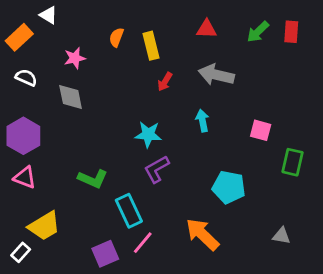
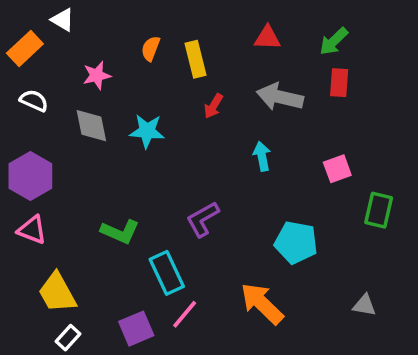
red rectangle: (291, 32) -> (339, 83), moved
pink square: (261, 130) -> (337, 169), turned -35
cyan star: (148, 134) -> (147, 131), moved
yellow trapezoid: (44, 226) -> (57, 293), turned 92
white rectangle: (21, 252) -> (68, 338), moved

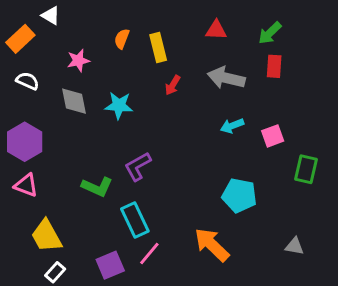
cyan arrow: (262, 156) -> (232, 126), moved, turned -100
purple L-shape: (203, 219) -> (138, 166), moved

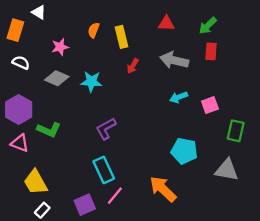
orange rectangle: (20, 39) -> (15, 30), turned -30
gray diamond: (74, 101) -> (57, 78), turned -55
green L-shape: (97, 187) -> (49, 130), moved
gray triangle: (294, 246) -> (227, 170), moved, size x1.6

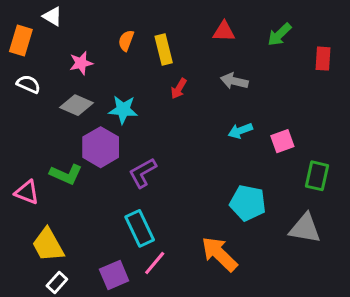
red rectangle: (211, 51) -> (323, 59), moved
gray arrow: (174, 60) -> (234, 81), size x0.7
purple hexagon: (19, 110) -> (101, 147), moved

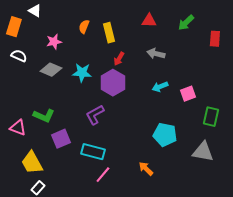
purple hexagon: (101, 147) -> (113, 83), moved
cyan rectangle: (140, 228) -> (93, 152), turned -50
orange arrow: (219, 254) -> (146, 169), size x0.6
purple square: (114, 275) -> (61, 139), moved

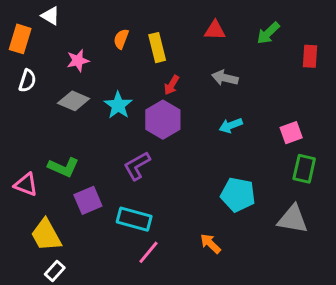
white semicircle: (19, 56) -> (27, 81), turned 84
cyan star: (82, 73) -> (118, 105), turned 30
pink square: (188, 94) -> (291, 133), moved

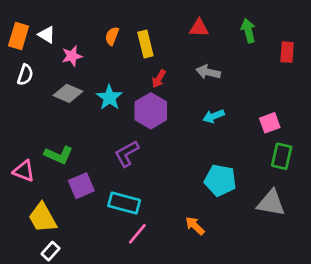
white triangle: (50, 16) -> (47, 35), moved
green arrow: (268, 33) -> (248, 31), turned 120

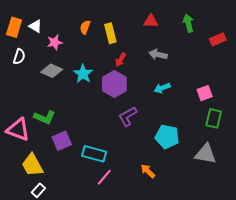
red rectangle: (287, 52) -> (218, 39), turned 63
purple L-shape: (127, 154) -> (128, 116), moved
pink triangle: (24, 171) -> (18, 130), size x1.4

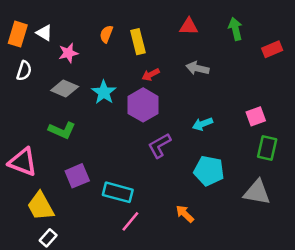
red arrow: (121, 60) -> (151, 75), turned 32
cyan arrow: (162, 88) -> (203, 124), moved
green L-shape: (45, 117) -> (62, 130), moved

